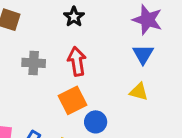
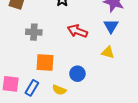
red arrow: (77, 61) -> (77, 31), moved, turned -60
orange square: (73, 100) -> (45, 63), moved, turned 30

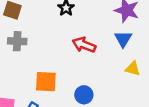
gray cross: (34, 32) -> (17, 41), moved
yellow triangle: (108, 52) -> (133, 69), moved

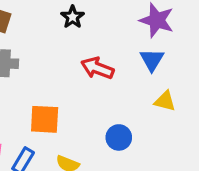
blue circle: (84, 95) -> (119, 137), moved

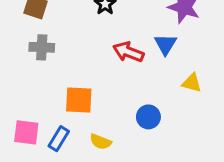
blue triangle: (152, 60) -> (165, 44), moved

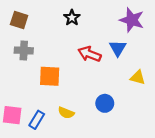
orange square: (79, 100) -> (50, 76), moved
yellow semicircle: (100, 142) -> (66, 113), moved

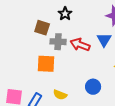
brown square: (19, 20) -> (42, 28), moved
gray cross: (24, 50) -> (58, 42), moved

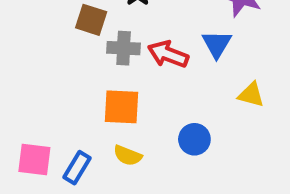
orange square: (46, 64) -> (122, 107), moved

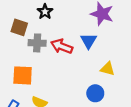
orange square: (122, 107) -> (23, 75), moved
blue circle: (194, 139) -> (95, 93), moved

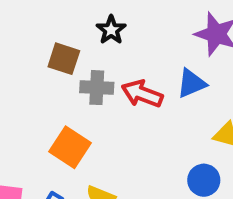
blue triangle: (89, 41) -> (191, 83), turned 36
orange square: (23, 75) -> (70, 147), turned 30

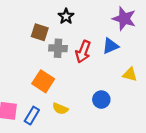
red arrow: (142, 94) -> (83, 52), turned -90
blue circle: (204, 180) -> (101, 100), moved

